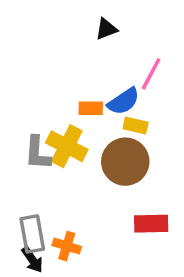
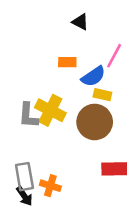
black triangle: (106, 29) -> (80, 22), turned 48
orange rectangle: (91, 108) -> (67, 62), moved

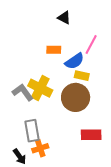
gray L-shape: (28, 115) -> (23, 92), turned 140
gray rectangle: (24, 177) -> (32, 131), moved
orange cross: (50, 186) -> (40, 148), turned -35

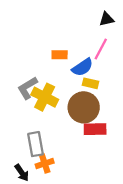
black triangle: (64, 18) -> (107, 19), moved, turned -40
gray L-shape: (23, 92) -> (27, 88), moved, turned -85
red rectangle: (91, 135) -> (95, 129), moved

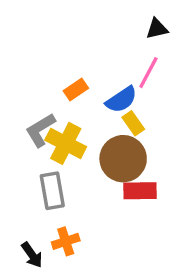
orange rectangle: (60, 55) -> (76, 89), moved, turned -35
yellow rectangle: (91, 83) -> (133, 123), turned 42
gray rectangle: (36, 144) -> (52, 191), moved

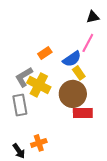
gray rectangle: (52, 191) -> (20, 105), moved

